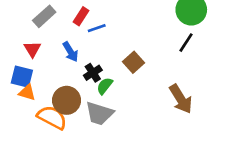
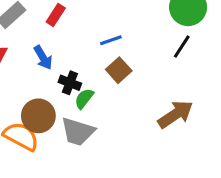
blue line: (97, 28) -> (111, 40), moved
black cross: (93, 73) -> (70, 83), turned -36
brown arrow: (181, 99) -> (175, 114), turned -92

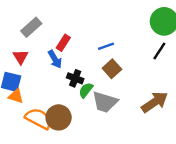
red rectangle: (56, 15) -> (63, 43), moved
brown circle: (38, 116) -> (59, 117), moved
gray trapezoid: (78, 132) -> (105, 102), moved

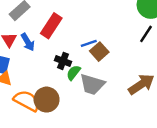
red rectangle: (63, 43) -> (51, 26), size x1.5
blue line: (106, 46) -> (89, 43), moved
blue arrow: (55, 59) -> (28, 42), moved

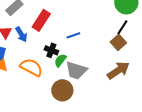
brown square: (99, 52) -> (118, 42), moved
brown circle: (47, 100) -> (62, 90), moved
orange semicircle: (27, 101) -> (31, 67), moved

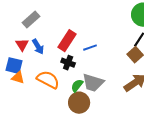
red rectangle: (41, 20) -> (67, 41), moved
green semicircle: (60, 60) -> (77, 86), moved

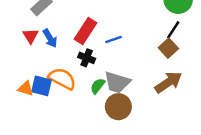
blue square: (14, 66) -> (41, 86), moved
orange triangle: (18, 78) -> (26, 88), moved
brown circle: (79, 103) -> (118, 107), moved

